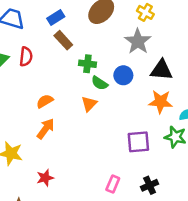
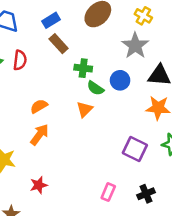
purple square: (138, 142) -> (135, 149), turned 30

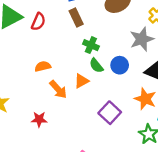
orange arrow: (40, 135) -> (58, 89), moved, turned 84
purple square: (135, 149) -> (110, 113), moved
red star: (39, 185) -> (39, 119), moved

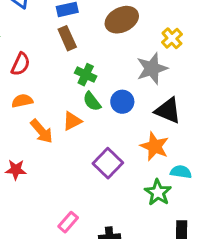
red semicircle: (38, 22) -> (21, 64), moved

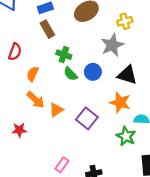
yellow cross: (172, 38) -> (125, 21), turned 32
orange semicircle: (22, 101) -> (33, 74), moved, turned -48
orange triangle: (72, 121) -> (56, 110), moved

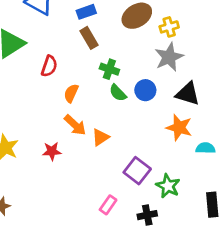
yellow cross: (125, 21) -> (169, 27), moved
purple square: (87, 118) -> (137, 171), moved
red star: (19, 130) -> (52, 151), moved
green star: (126, 136) -> (168, 186), moved

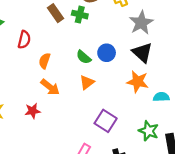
gray star: (169, 57) -> (141, 23), moved
green cross: (109, 69) -> (80, 15), moved
black triangle: (188, 94) -> (142, 53), turned 30
orange triangle: (100, 137) -> (87, 82), moved
green star: (168, 186) -> (149, 131), moved

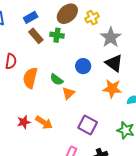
green semicircle: (84, 57) -> (57, 80), moved
orange semicircle: (45, 61) -> (30, 78), size x1.5
orange arrow: (50, 87) -> (44, 123), moved

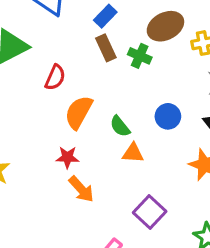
blue rectangle: (31, 17) -> (105, 16), turned -32
orange triangle: (68, 93) -> (133, 153), turned 32
red star: (24, 122) -> (67, 157), moved

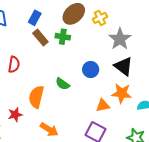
orange semicircle: (79, 112) -> (36, 97), moved
orange triangle: (133, 153) -> (103, 105), moved
red star: (67, 157) -> (15, 115), moved

